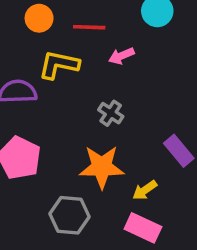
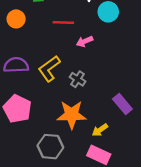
orange circle: (39, 18) -> (16, 19), moved
yellow L-shape: (59, 65) -> (49, 69), moved, turned -48

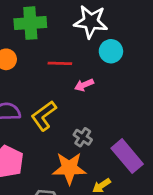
gray cross: (78, 79) -> (83, 137), moved
purple rectangle: (122, 104) -> (127, 156), size x1.4

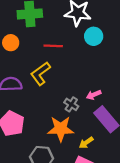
pink arrow: (84, 85) -> (94, 95), moved
yellow L-shape: (44, 116) -> (40, 74), moved

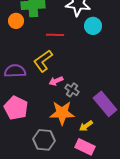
orange circle: (11, 43) -> (16, 21), moved
pink arrow: (94, 95) -> (56, 81), moved

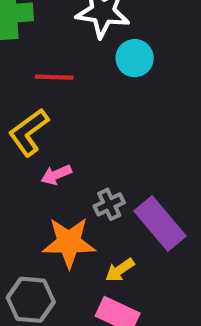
gray cross: (72, 90) -> (109, 204), moved, turned 32

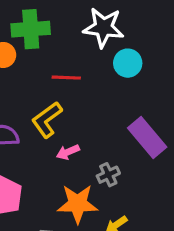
purple rectangle: (160, 223) -> (147, 137), moved

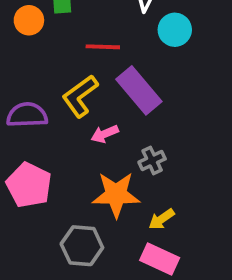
purple rectangle: (147, 137) -> (139, 90), moved

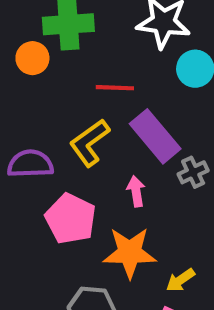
pink arrow: (105, 134) -> (136, 191), moved, turned 104
gray cross: (152, 160) -> (193, 172), moved
pink pentagon: (29, 185) -> (70, 219), moved

